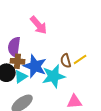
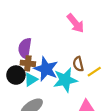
pink arrow: (39, 25) -> (76, 23), moved
yellow line: (80, 59) -> (94, 72), moved

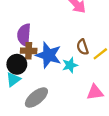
cyan triangle: (31, 80) -> (13, 80), moved
cyan star: (65, 80) -> (70, 65), size x0.6

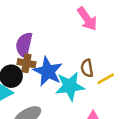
cyan star: (70, 65) -> (70, 86), size x1.6

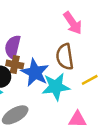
brown semicircle: (87, 68) -> (65, 57), moved, size x1.5

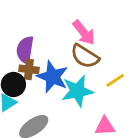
pink arrow: (73, 23) -> (84, 33), moved
brown semicircle: (65, 57) -> (85, 56), turned -45

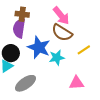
brown cross: (29, 69) -> (22, 14), moved
cyan star: (77, 91) -> (57, 58), size x0.7

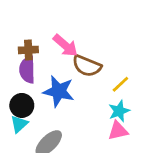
pink arrow: (61, 16) -> (65, 46), moved
cyan star: (57, 58) -> (119, 111), moved

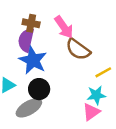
blue star: (59, 91) -> (33, 60), moved
black circle: (22, 105) -> (39, 89), moved
pink triangle: (118, 131) -> (91, 112), turned -36

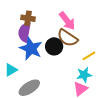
pink arrow: (64, 27) -> (67, 21), moved
black circle: (39, 89) -> (54, 46), moved

